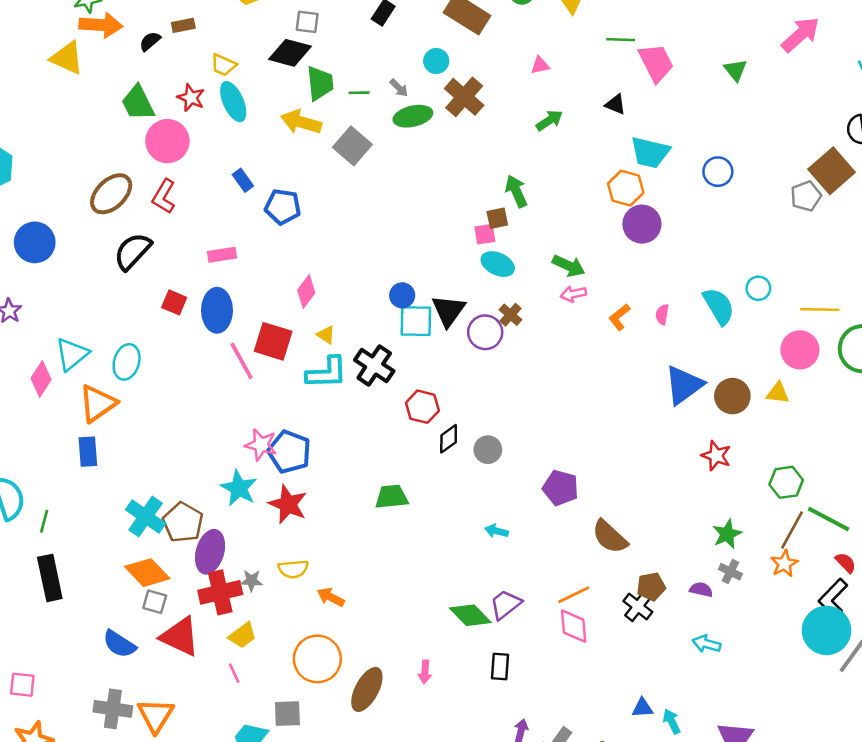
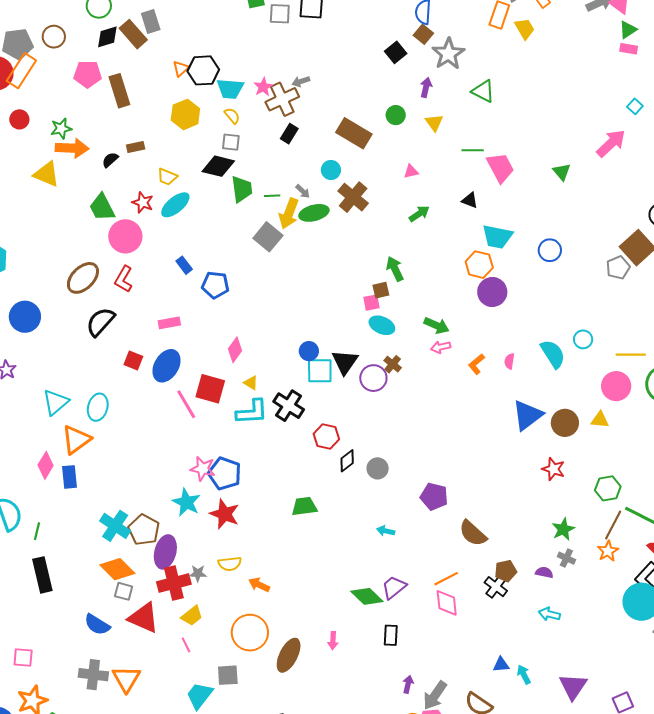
cyan ellipse: (233, 102) -> (175, 205), turned 76
yellow arrow: (301, 122) -> (289, 214), moved, turned -84
blue ellipse: (217, 310) -> (166, 366), turned 32
pink diamond: (41, 379) -> (46, 465), moved

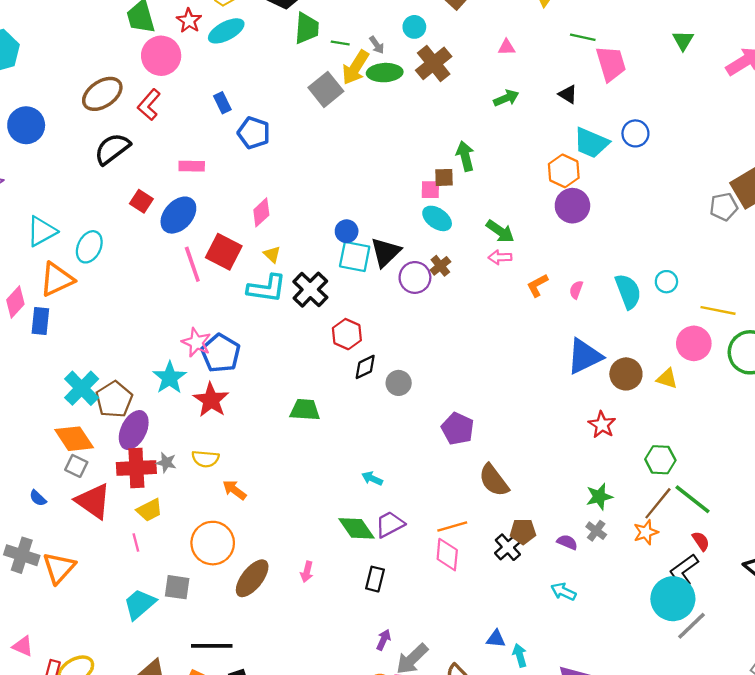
green triangle: (562, 172) -> (683, 40), moved
blue circle: (550, 250) -> (635, 133), moved
cyan arrow: (386, 531) -> (372, 478), moved
blue semicircle: (97, 625) -> (38, 498), size x0.6

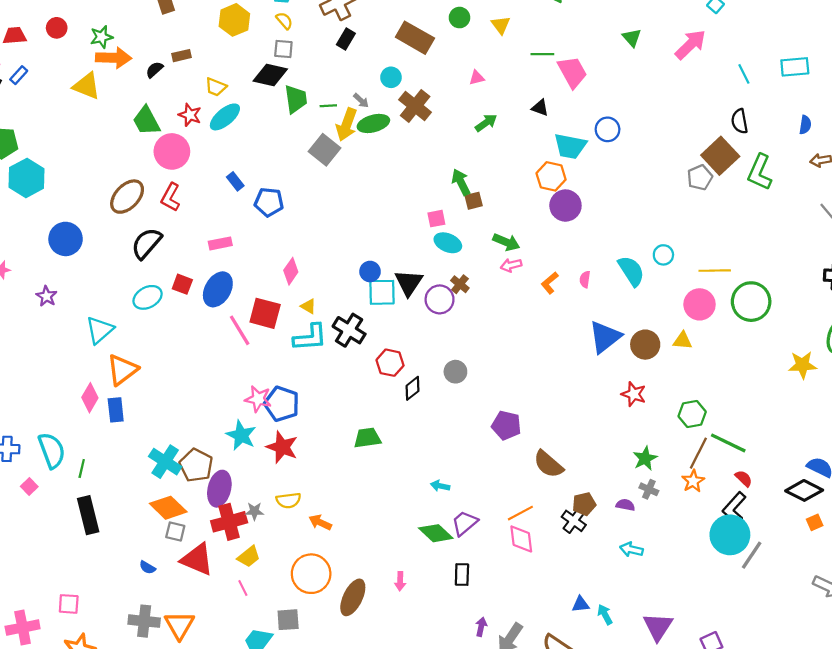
brown square: (444, 177) -> (474, 201), moved
cyan ellipse: (89, 247) -> (148, 297), moved, turned 48
gray circle: (399, 383) -> (455, 372), moved

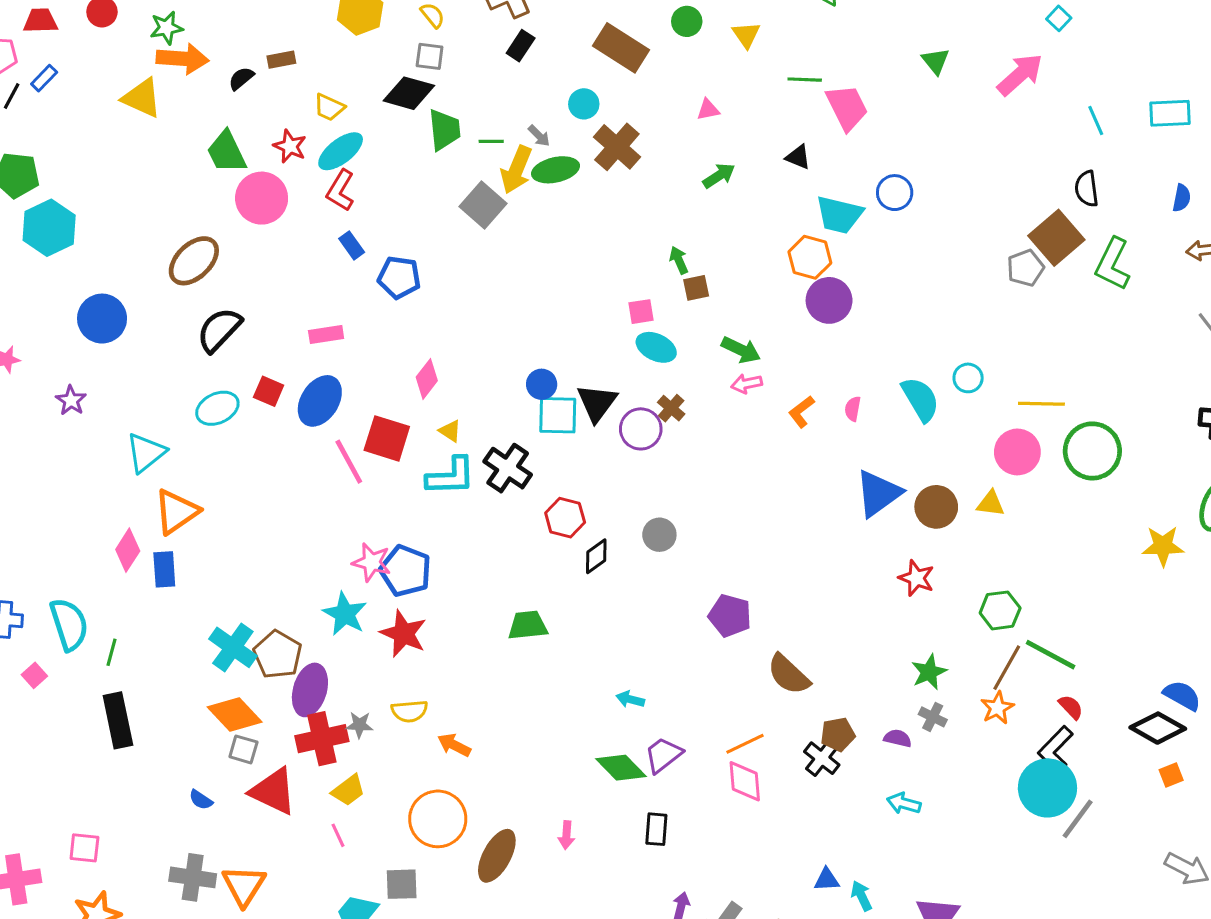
green arrow: (461, 182) -> (679, 260), size x0.7
red L-shape: (171, 197) -> (340, 190), moved

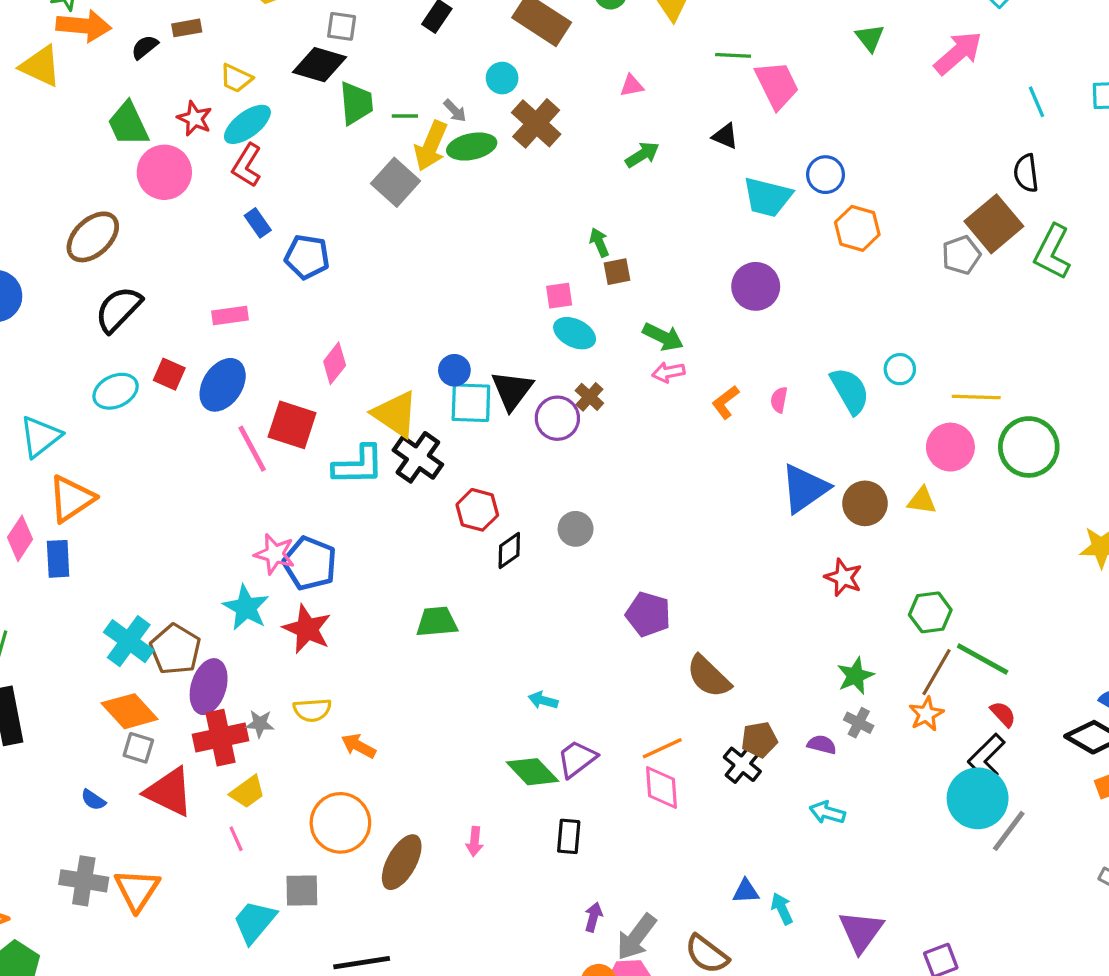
orange hexagon: (810, 257) -> (857, 228), moved
yellow triangle: (450, 431) -> (395, 414), moved, size x2.0

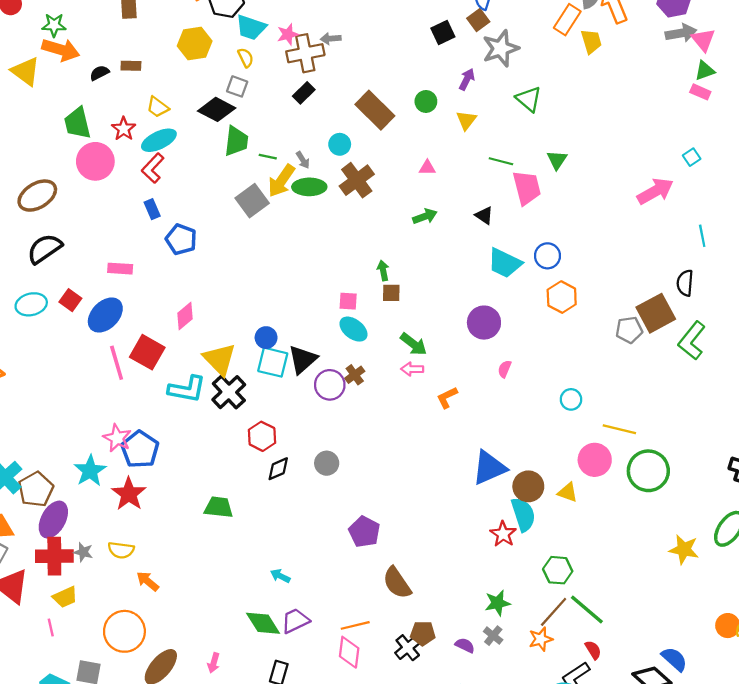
green triangle: (870, 38) -> (557, 160), moved
cyan semicircle: (850, 391) -> (523, 514), moved
pink semicircle: (779, 400) -> (505, 369), moved

